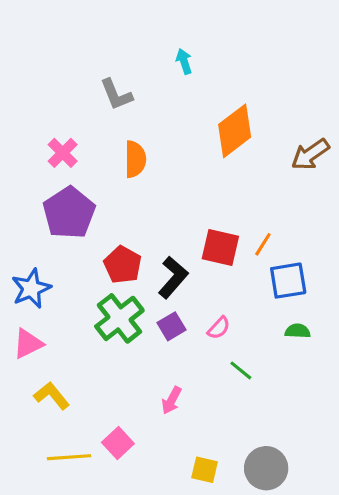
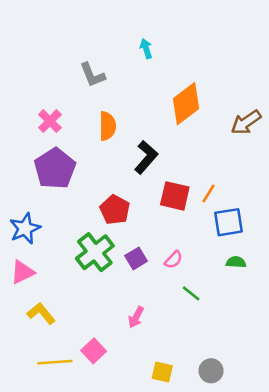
red pentagon: (123, 265) -> (115, 210), moved
black L-shape: (173, 277) -> (146, 157), moved
gray circle: (266, 468) -> (211, 371), size x0.7

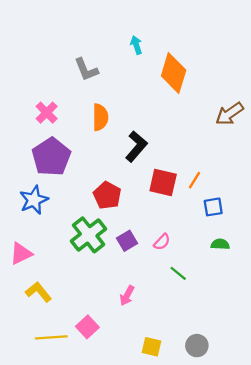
orange diamond: (186, 104) -> (174, 73), moved, turned -36
blue square: (228, 222) -> (213, 207), size x0.7
blue star: (25, 228) -> (34, 200), moved

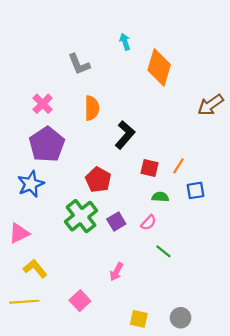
red square: (163, 182) -> (150, 168), size x0.7
green semicircle: (220, 244) -> (160, 197), moved
yellow line: (51, 337) -> (24, 302), moved

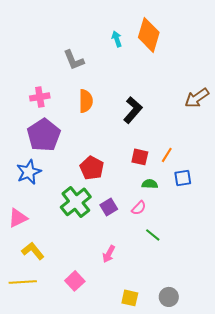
orange diamond: (159, 67) -> (149, 35), moved
pink cross: (43, 104) -> (40, 97), turned 36
black L-shape: (125, 135) -> (133, 110), moved

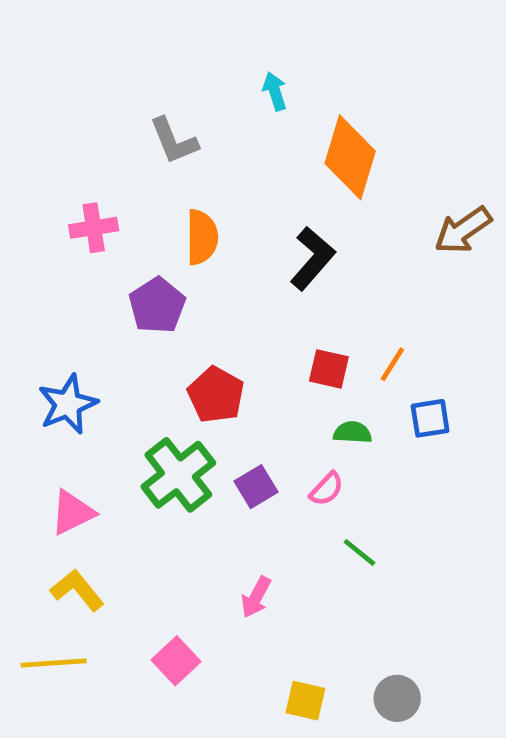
orange diamond: (149, 35) -> (350, 157), moved
purple pentagon: (44, 135) -> (157, 305), moved, size x0.7
pink triangle: (18, 218) -> (72, 512), moved

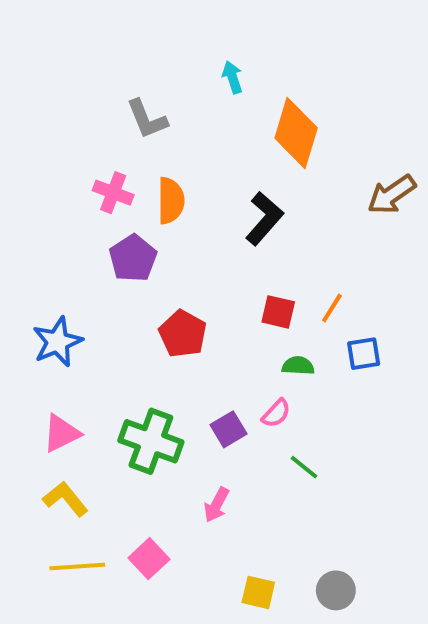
pink cross: (94, 228) -> (113, 193), moved, turned 30
green cross: (178, 475) -> (151, 441), moved, turned -32
purple square: (256, 487) -> (228, 429), moved
yellow line: (54, 663) -> (77, 567), moved

